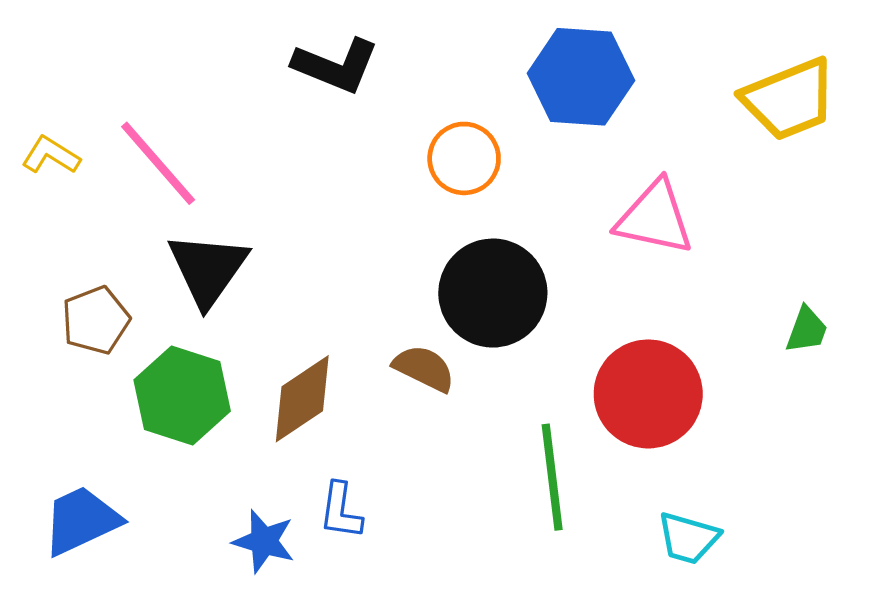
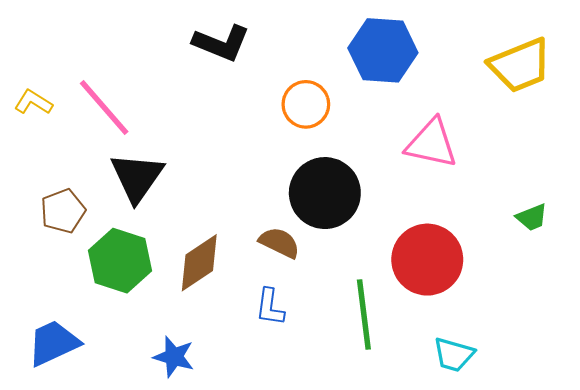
green trapezoid: (807, 330) -> (532, 217), turned 48
blue L-shape: (341, 511) -> (270, 307), moved

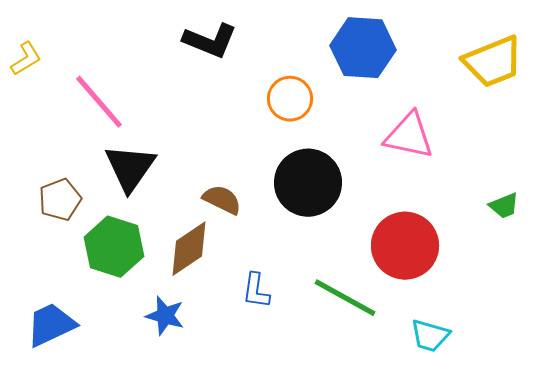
yellow L-shape: (33, 102) -> (26, 59), moved, turned 117
brown semicircle: (279, 243) -> (222, 200), moved
green line: (364, 314) -> (345, 298), turned -54
blue star: (174, 357) -> (165, 316), moved

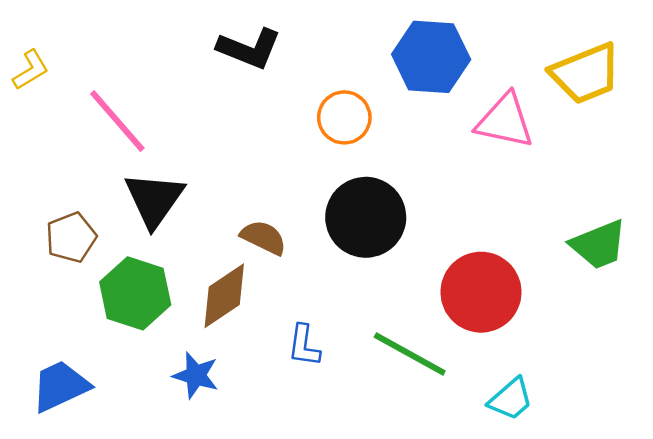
pink triangle: (409, 136) -> (505, 121), moved
green trapezoid: (504, 206) -> (599, 245), size x1.6
cyan trapezoid: (430, 336) -> (511, 399), turned -57

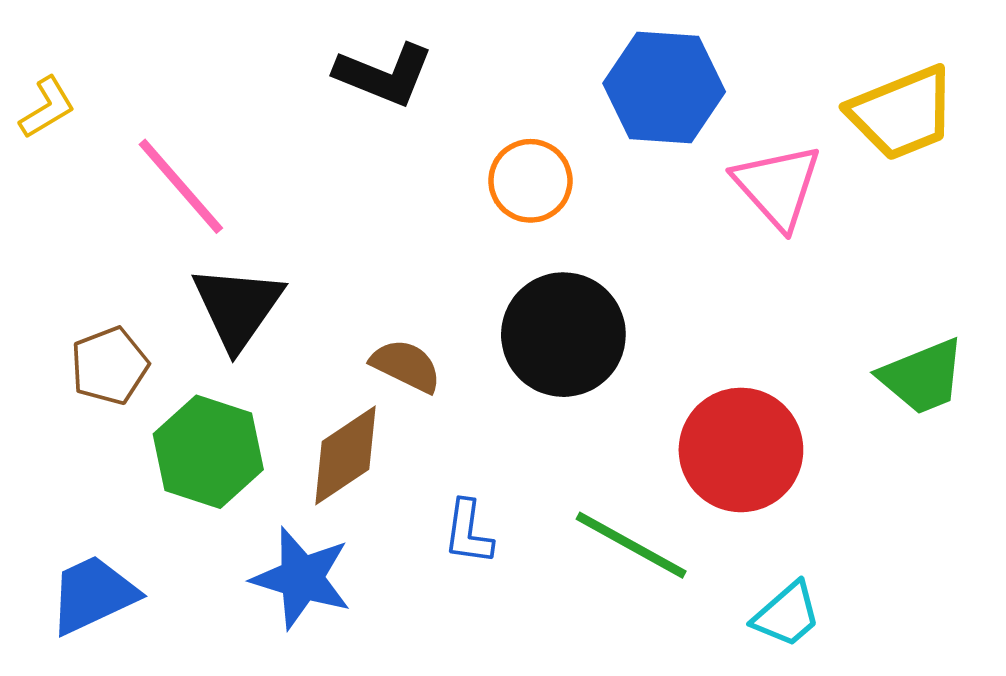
pink triangle: (505, 121) -> (778, 186), turned 36
blue star: (196, 375) -> (302, 578), size x1.4

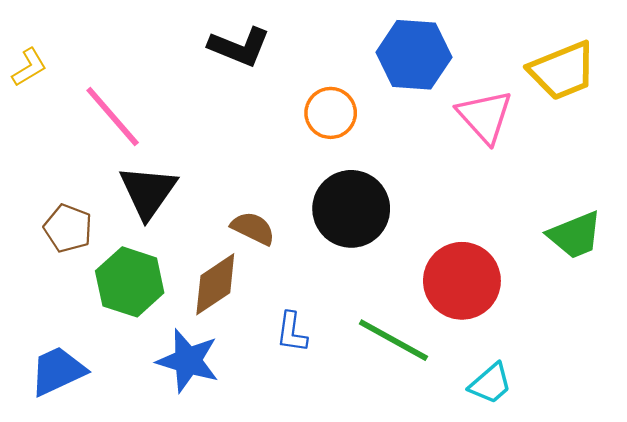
brown pentagon: (109, 366) -> (68, 228), turned -30

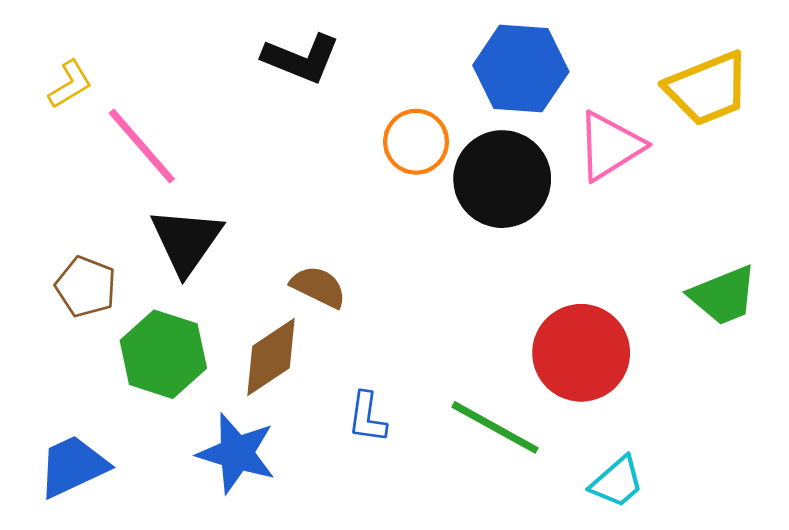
yellow L-shape: (29, 67) -> (70, 84), moved
pink triangle: (485, 116) -> (610, 146), turned 40
black circle: (351, 209) -> (502, 179), moved

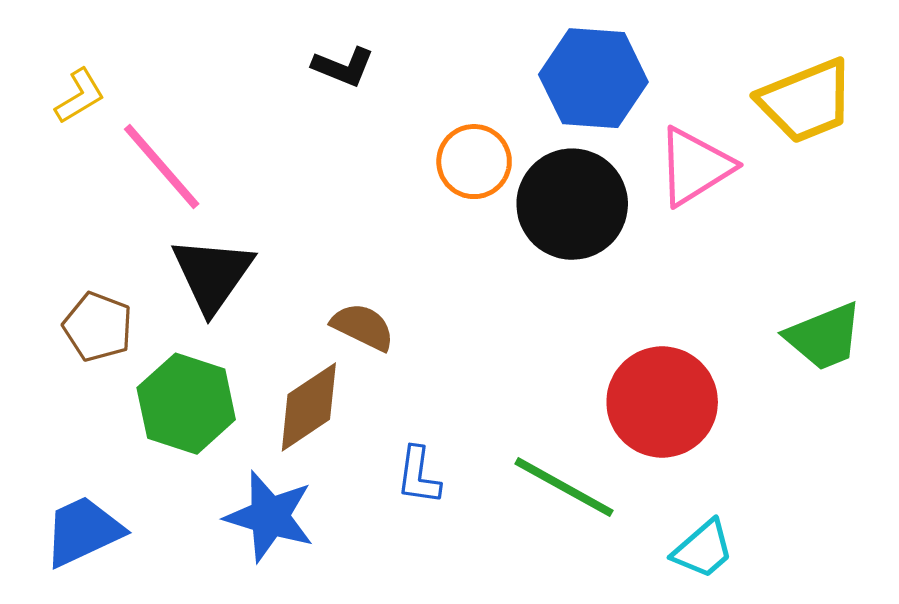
black L-shape: (301, 58) -> (343, 67), size x0.7

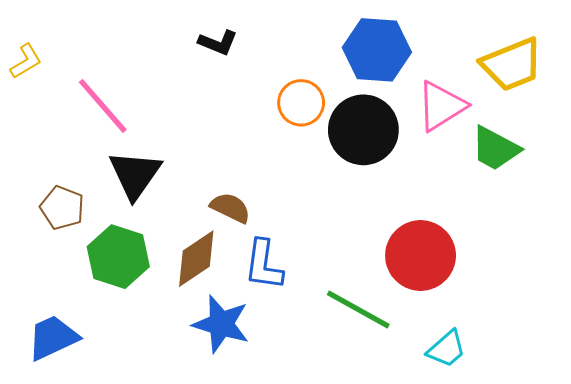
yellow L-shape: (80, 96) -> (26, 61), moved
green trapezoid: (824, 337) -> (495, 149), moved, turned 50
blue L-shape: (418, 476) -> (264, 265), moved, size x1.4
blue star: (270, 517) -> (221, 324), moved

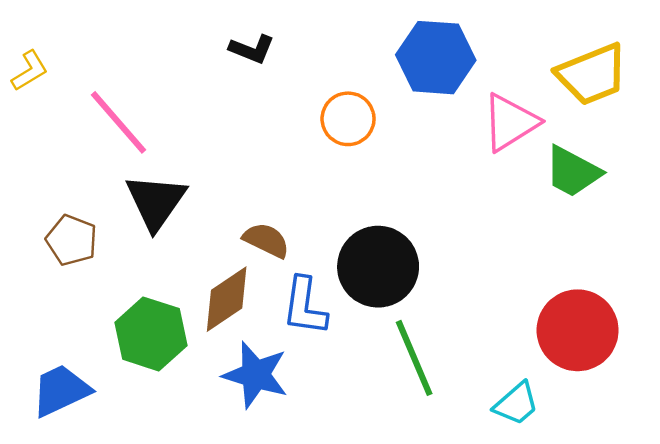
black circle: (363, 130) -> (378, 267), moved
red circle: (421, 256) -> (578, 330), moved
green hexagon: (118, 257) -> (151, 334), moved
green line: (358, 310) -> (414, 358), turned 38

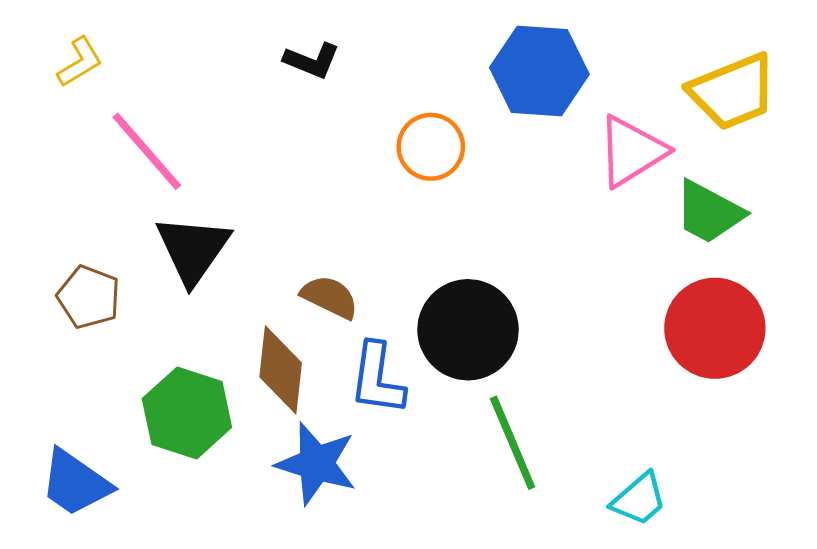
yellow L-shape: (30, 71) -> (80, 62), moved
brown diamond: (227, 299) -> (281, 370), turned -50
red circle: (578, 330) -> (715, 328), moved
blue trapezoid: (61, 390) -> (75, 483), turned -120

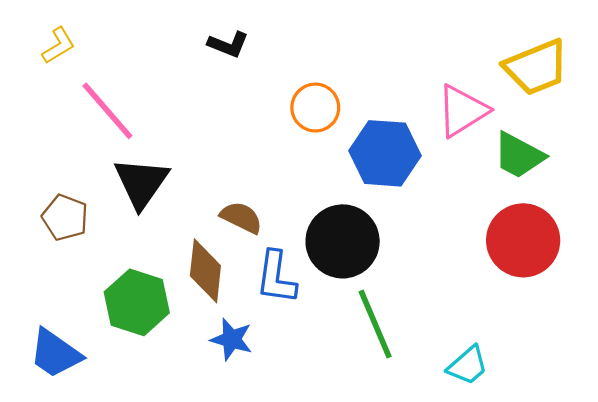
blue hexagon: (539, 71) -> (385, 153), moved
blue star: (316, 464) -> (232, 339), size x0.7

